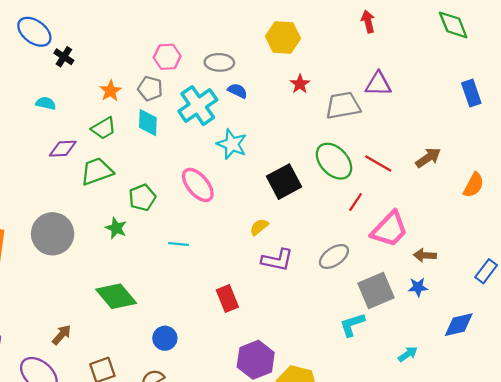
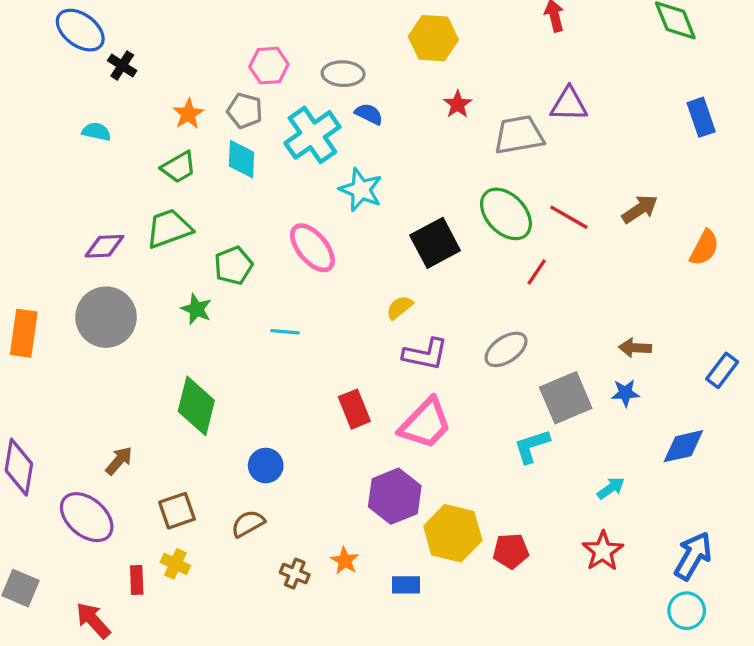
purple diamond: (63, 149) -> (104, 246), moved
pink trapezoid: (390, 229) -> (425, 424), moved
green diamond: (116, 296) -> (196, 406), turned 54

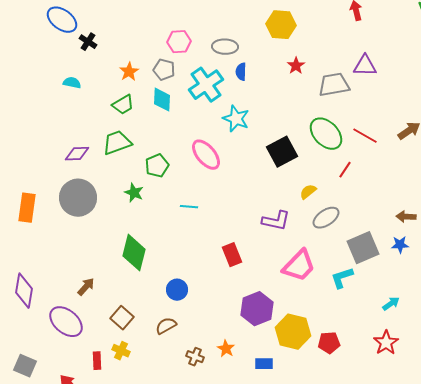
blue semicircle: (369, 114) -> (241, 72), turned -114
yellow semicircle: (400, 307) -> (308, 192), moved
pink trapezoid: (425, 424) -> (299, 266), moved
brown square: (177, 511) -> (122, 318), turned -30

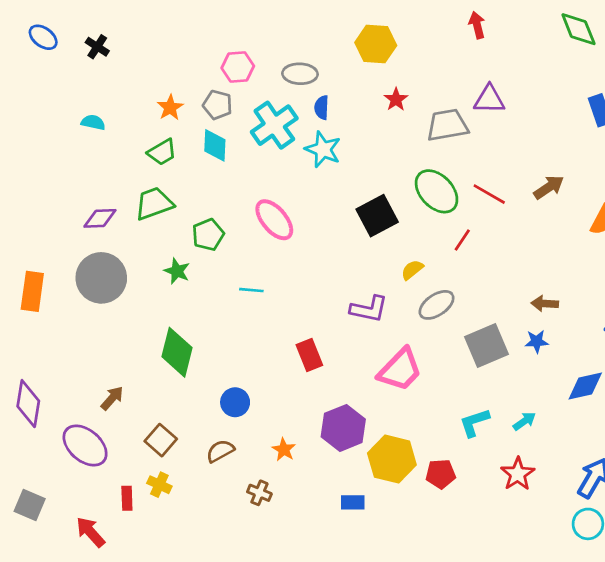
blue ellipse: (62, 20) -> (43, 37), moved, size x0.7
black cross: (88, 42) -> (97, 47), moved
cyan star: (236, 119) -> (323, 149), moved
cyan L-shape: (342, 278) -> (474, 423), moved
orange star: (226, 349) -> (284, 450), moved

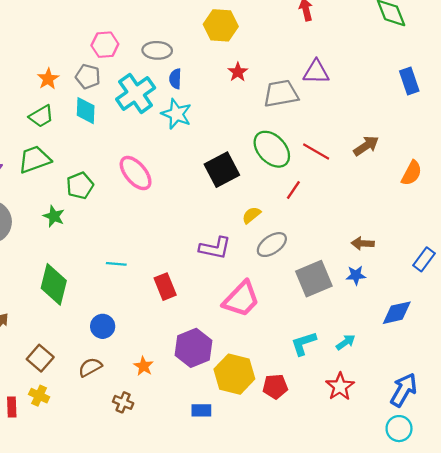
cyan line: (251, 290) -> (116, 264), moved

